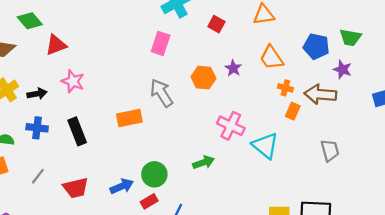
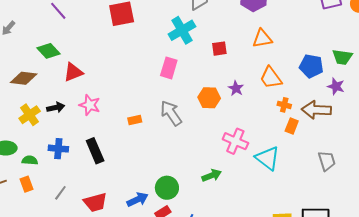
red square: (216, 24) -> (219, 49), turned -35
black arrow: (37, 94) -> (56, 107), moved
orange rectangle: (129, 118) -> (135, 120), moved, size x0.6

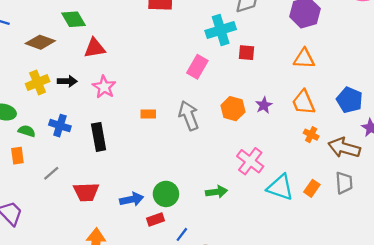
red square: (219, 49) -> (247, 53), moved
orange rectangle: (292, 126) -> (312, 188), moved
cyan triangle: (268, 158) -> (280, 187), turned -32
gray trapezoid: (327, 161) -> (344, 183), moved

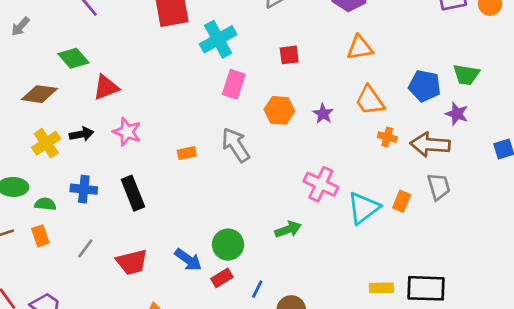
cyan cross: (221, 30) -> (218, 39), moved
orange hexagon: (233, 109) -> (279, 110), moved
cyan triangle: (280, 187) -> (363, 208), turned -44
blue arrow: (132, 199) -> (188, 260), turned 60

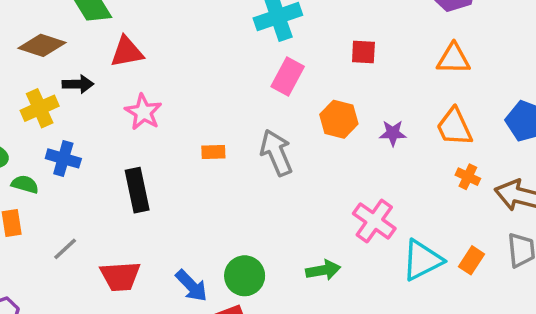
purple star: (323, 114) -> (393, 133), turned 30
black arrow: (81, 134) -> (78, 84), moved
blue cross: (84, 189) -> (63, 158), moved

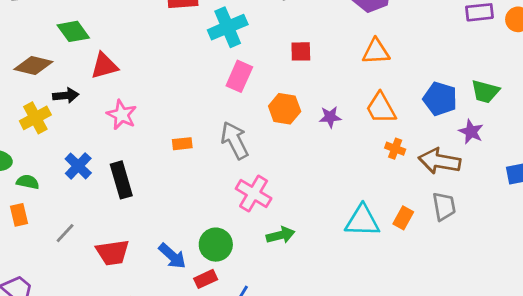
blue cross: (63, 158) -> (78, 166), moved, turned 32
pink cross: (374, 221) -> (254, 194), moved
cyan triangle: (422, 260) -> (362, 221), turned 33

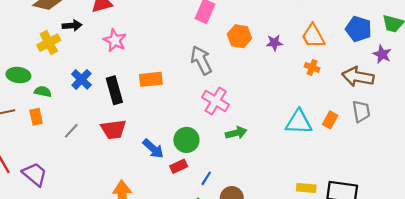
orange rectangle: (182, 144) -> (151, 79), moved, size x1.5
orange cross: (395, 149) -> (312, 67), moved
red trapezoid: (113, 253) -> (113, 129), moved

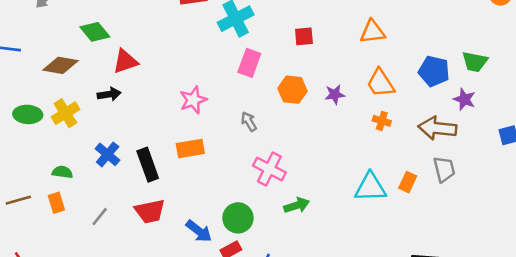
black arrow: (72, 26) -> (109, 94), moved
pink star: (115, 40) -> (193, 100), moved, turned 30
gray arrow: (201, 60) -> (249, 122), size x0.6
green ellipse: (18, 75) -> (28, 114), moved

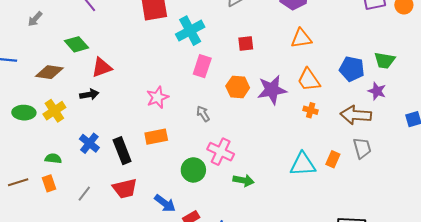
purple star: (335, 94) -> (272, 90), size x1.8
green arrow: (297, 205) -> (243, 180), turned 30
green circle: (238, 218) -> (193, 170), moved

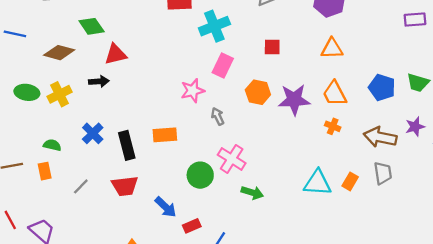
purple star: (377, 91) -> (415, 127), moved, turned 30
pink star: (157, 97) -> (193, 91), moved

